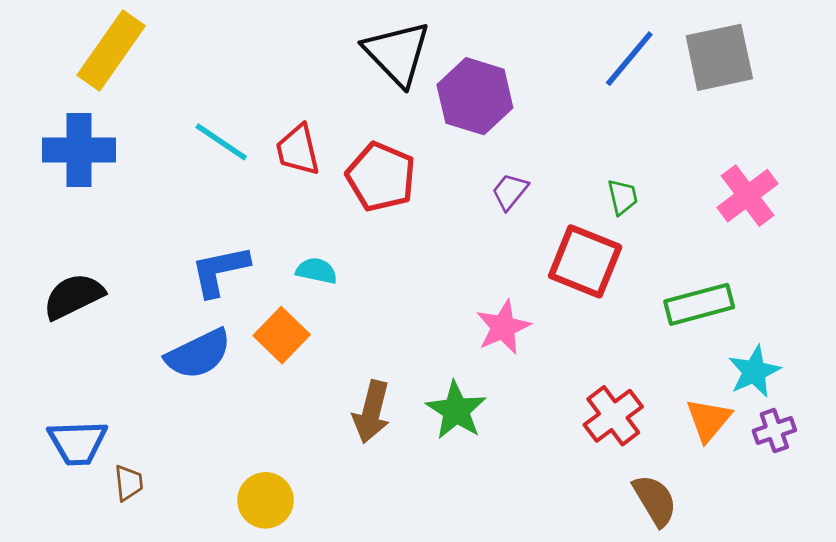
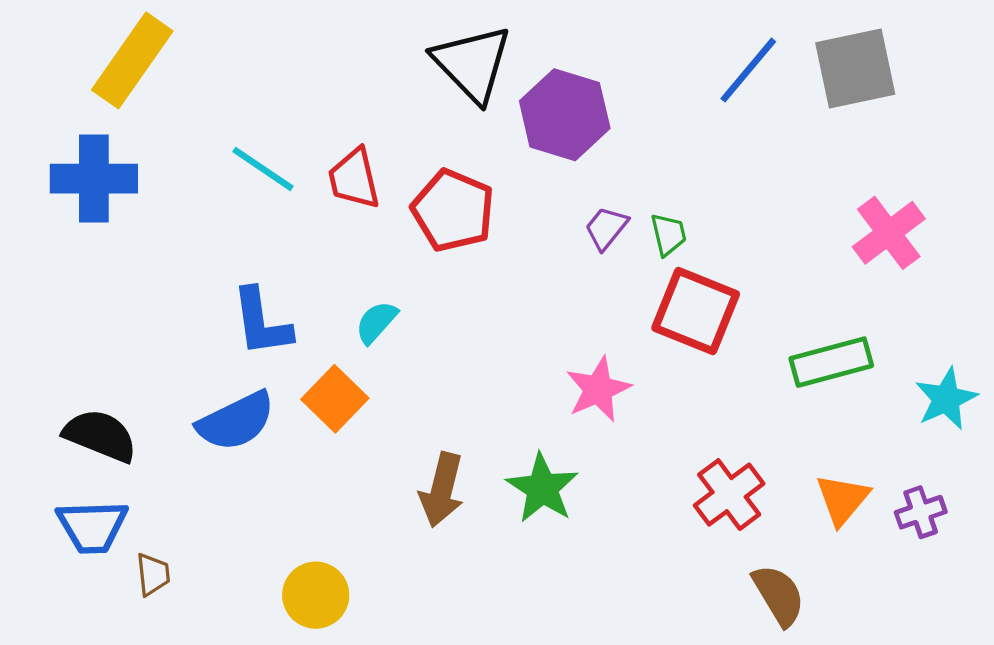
green trapezoid: (623, 197) -> (668, 234), moved
blue L-shape: (220, 271) -> (261, 322), turned -86
cyan semicircle: (317, 271) -> (376, 322), turned -60
black semicircle: (74, 296) -> (100, 436), moved, turned 48
cyan star: (754, 371) -> (946, 399), moved

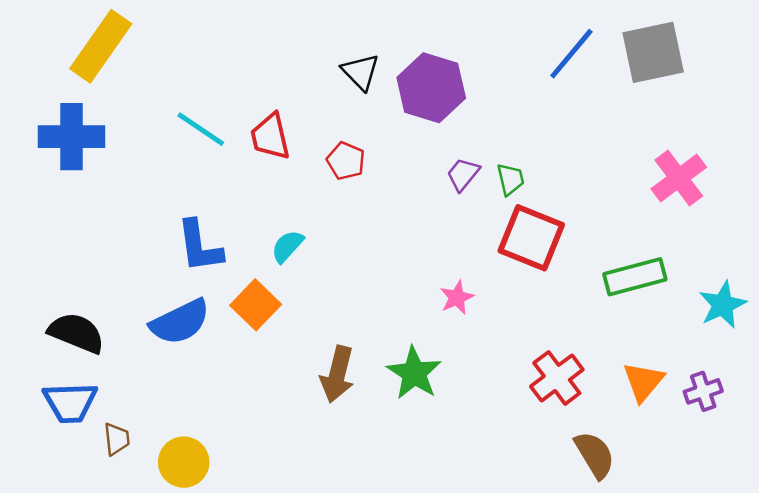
black triangle: (472, 64) -> (361, 72), moved, size x0.6
red pentagon: (453, 210) -> (346, 161), size x0.6
pink star: (598, 389) -> (457, 297), size x0.7
yellow circle: (316, 595) -> (184, 462), moved

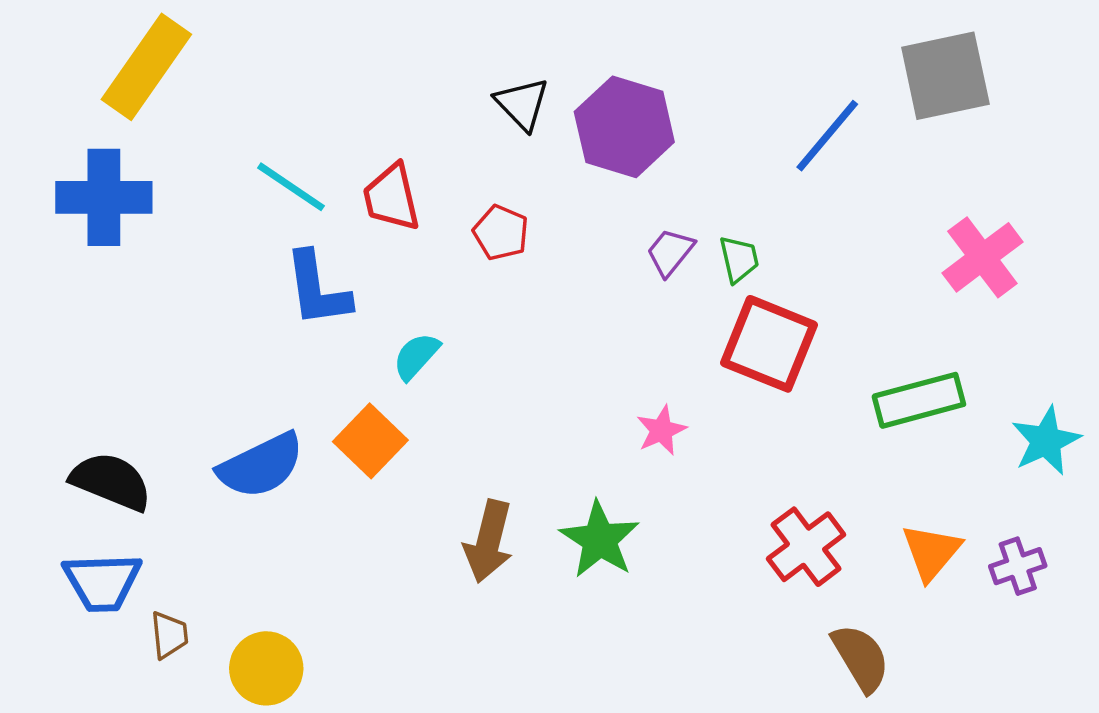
blue line: (571, 54) -> (827, 136), moved
blue L-shape: (200, 246) -> (317, 289), moved

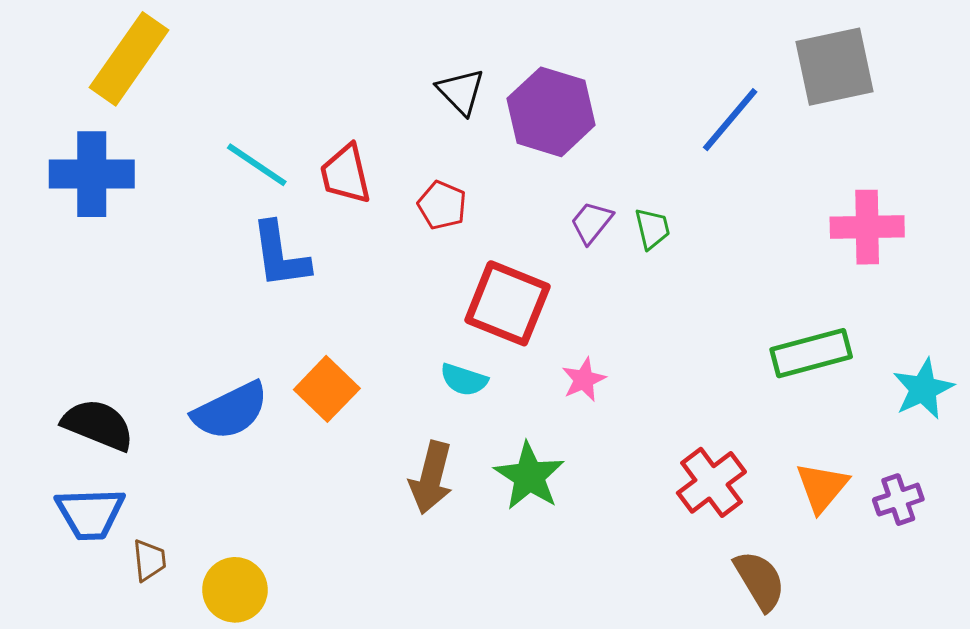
pink cross: (982, 257) -> (867, 227), turned 36
red square: (769, 344) -> (507, 303), moved
cyan semicircle: (416, 356) -> (464, 380), moved, turned -114

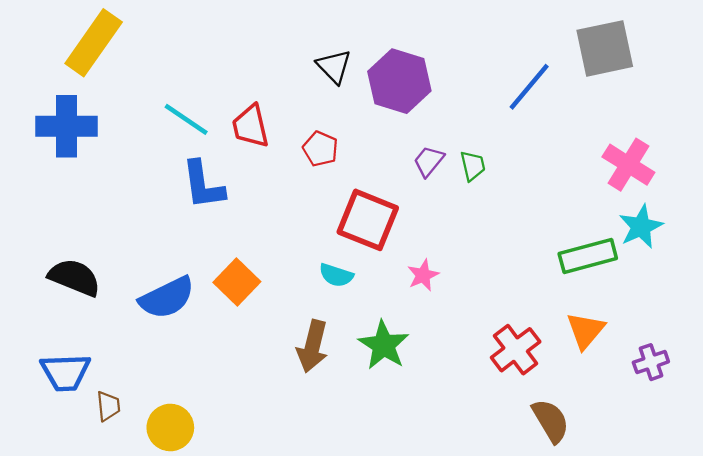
pink cross: (867, 227) -> (628, 165), turned 33
cyan star: (923, 389) -> (641, 227), moved
black semicircle: (98, 425) -> (74, 277), moved
orange triangle: (822, 487) -> (586, 330), moved

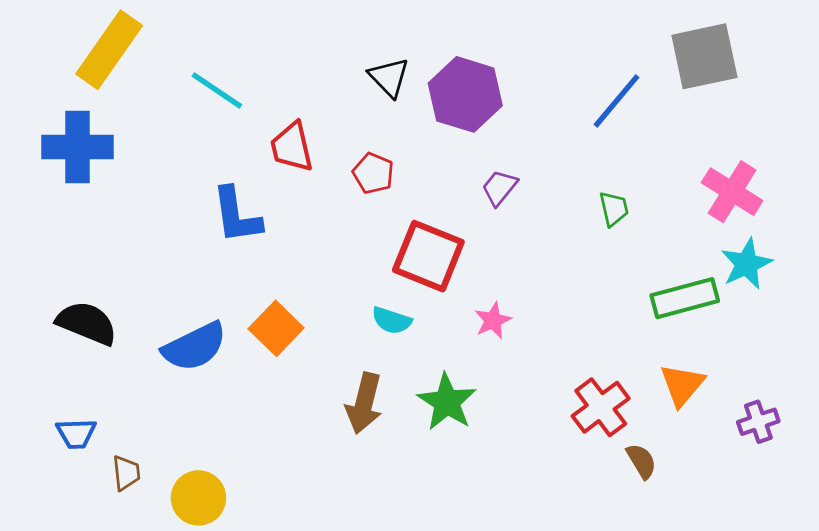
cyan line: (186, 119) -> (217, 90), moved
green trapezoid: (473, 166) -> (614, 209), moved
blue trapezoid: (65, 372) -> (76, 433), size x0.7
brown semicircle: (551, 421) -> (641, 461), moved, size x0.7

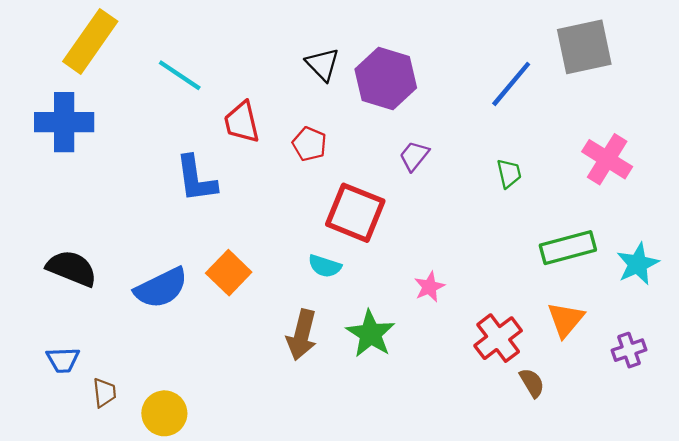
cyan star: (747, 264) -> (638, 264), moved
pink star: (493, 320) -> (429, 287), moved

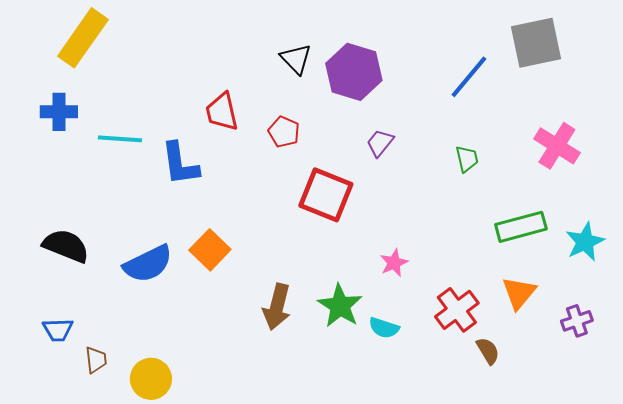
cyan line: (180, 75) -> (120, 139), moved, turned -30
blue cross: (64, 122) -> (59, 112), size x0.7
cyan semicircle: (325, 266) -> (384, 328), moved

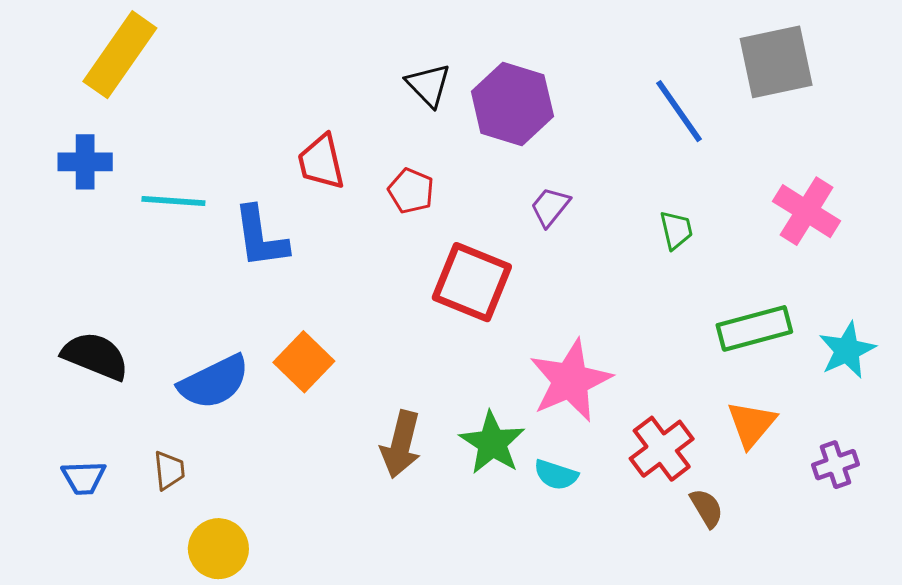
blue line: (469, 77) -> (679, 111), turned -75
pink star: (394, 263) -> (570, 381), size x2.0
brown trapezoid: (96, 360) -> (169, 470), moved

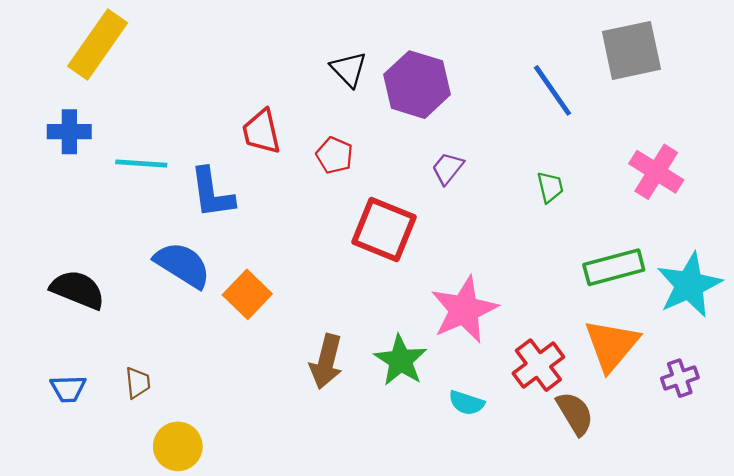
cyan star: (847, 350) -> (689, 285), size x1.4
blue semicircle: (214, 382) -> (182, 265), moved, turned -122
orange triangle: (751, 424) -> (611, 345), size x1.4
cyan semicircle: (556, 475) -> (467, 403), moved
brown semicircle: (707, 508) -> (575, 413), size x1.4

